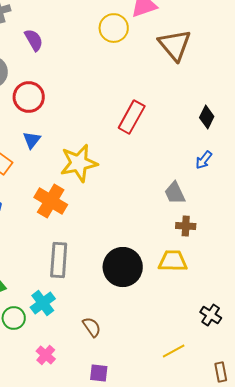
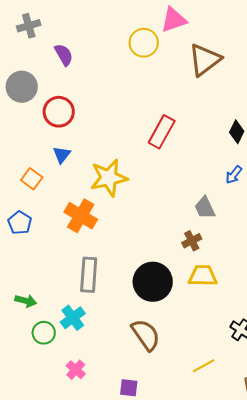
brown triangle: (175, 45) -> (205, 60), turned 33
brown cross: (186, 226) -> (192, 241), moved, turned -30
brown semicircle: (92, 327) -> (146, 335), moved, size x1.6

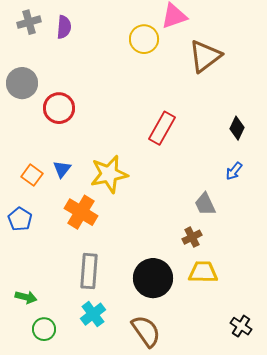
purple semicircle: (64, 55) -> (64, 27), moved, turned 35
blue triangle: (62, 155) -> (62, 169), moved
cyan cross: (73, 318) -> (93, 314), moved

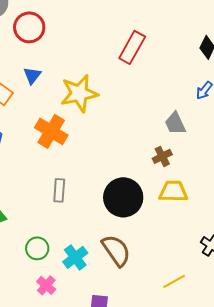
blue triangle: (62, 169) -> (32, 75), moved
gray rectangle: (89, 271) -> (59, 190), size x0.7
cyan cross: (93, 314) -> (75, 257), moved
green circle: (44, 329) -> (37, 248), moved

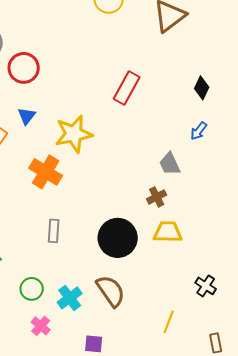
yellow line: (174, 281) -> (169, 322), turned -40

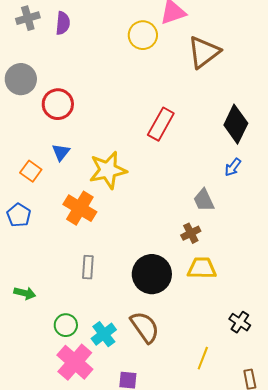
black diamond: (202, 88) -> (236, 124), size x1.6
pink cross: (41, 326) -> (75, 362), size x1.8

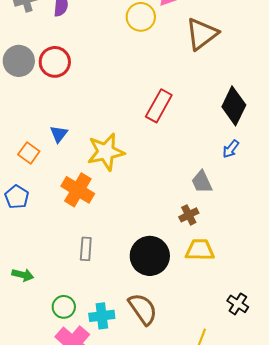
red circle: (58, 104) -> (55, 62), moved
cyan cross: (104, 334) -> (102, 316), turned 30

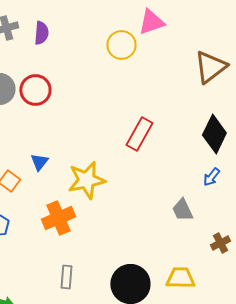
brown triangle: (202, 34) -> (210, 67), moved
orange cross: (78, 190) -> (58, 218), turned 36
brown cross: (189, 215) -> (220, 243), moved

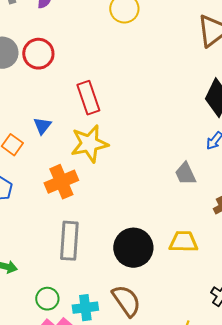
red rectangle: (139, 134) -> (88, 98), moved, turned -48
gray rectangle: (66, 277) -> (69, 241), size x1.6

